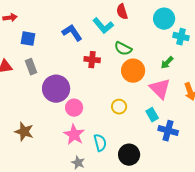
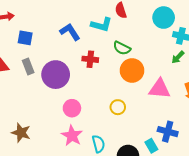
cyan L-shape: (103, 26) -> (101, 25), turned -35
green arrow: (167, 63) -> (178, 57), moved
purple circle: (56, 89) -> (56, 75), moved
pink triangle: (160, 89) -> (160, 89), turned -40
cyan rectangle: (152, 115) -> (151, 146), moved

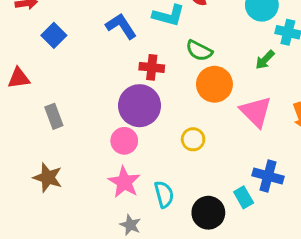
blue square: (25, 38) -> (54, 35), turned 35
green arrow: (178, 57) -> (265, 60), moved
gray rectangle: (28, 66) -> (54, 116), moved
purple circle: (56, 75) -> (140, 106), moved
pink triangle: (160, 89) -> (256, 112), turned 40

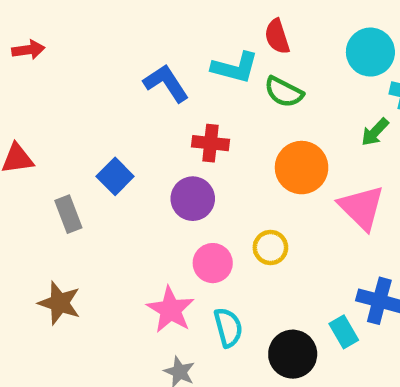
blue square: (54, 35) -> (115, 176), moved
green semicircle: (199, 51) -> (284, 92), moved
purple circle: (140, 106) -> (193, 199), size x0.7
pink circle: (124, 141) -> (213, 263), moved

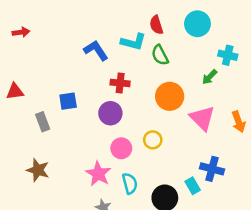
cyan circle: (370, 52) -> (197, 24), moved
green semicircle: (284, 92) -> (160, 55), turned 35
blue square: (115, 176) -> (68, 101), turned 36

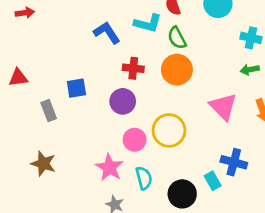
green arrow: (210, 77) -> (250, 70), moved, turned 35
orange circle: (170, 96) -> (177, 70), moved
yellow circle: (153, 140) -> (169, 130), size x1.6

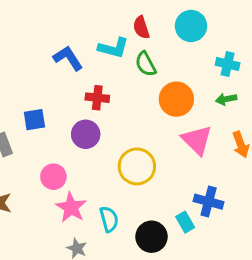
orange circle: (177, 70) -> (176, 99), moved
pink circle: (135, 140) -> (53, 177), moved

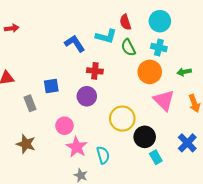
cyan cross: (228, 64) -> (159, 48), moved
blue cross: (209, 202) -> (187, 143), moved, turned 30
black circle: (151, 237) -> (145, 137), moved

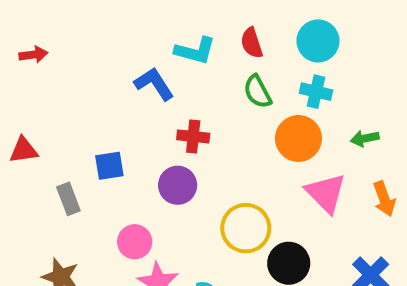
cyan L-shape: (106, 36) -> (195, 51), moved

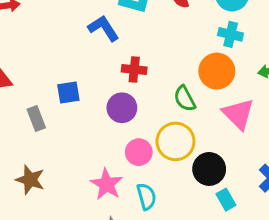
green semicircle: (258, 92) -> (185, 99), moved
pink circle: (135, 242) -> (139, 152), moved

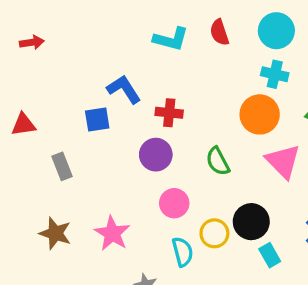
blue L-shape: (104, 28) -> (124, 89), moved
blue square: (68, 92) -> (97, 119), moved
green semicircle: (185, 99) -> (218, 161), moved
yellow circle: (175, 141) -> (214, 233), moved, size x0.7
pink star: (107, 184) -> (112, 233), moved

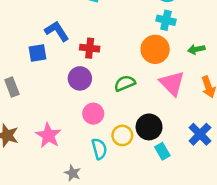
green semicircle: (218, 161) -> (125, 83), turned 95

